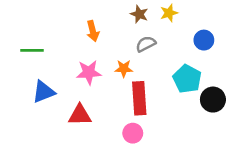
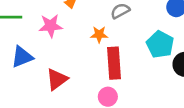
pink star: (89, 72) -> (51, 26), moved
red triangle: (80, 115) -> (57, 79), turned -35

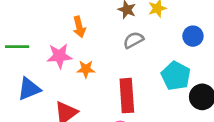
orange star: (99, 34) -> (86, 69), moved

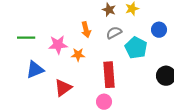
orange arrow: (79, 27) -> (86, 30), moved
cyan pentagon: (176, 76) -> (136, 48), moved

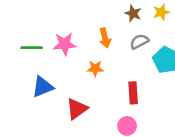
pink star: (58, 45) -> (65, 44), moved
red rectangle: (109, 75) -> (133, 93), size x0.7

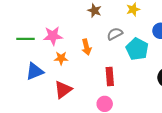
brown star: (133, 13) -> (95, 10), moved
orange arrow: (105, 38) -> (86, 47), moved
orange star: (95, 68) -> (61, 58), moved

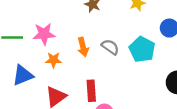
gray semicircle: (115, 34) -> (110, 47), moved, turned 63
red rectangle: (110, 76) -> (91, 91), moved

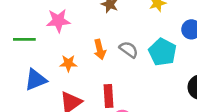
pink star: (44, 34) -> (58, 21), moved

